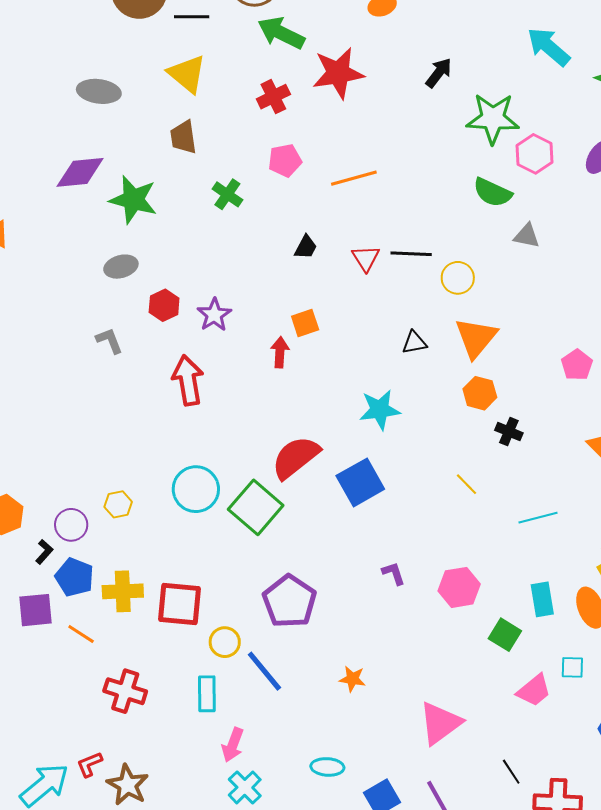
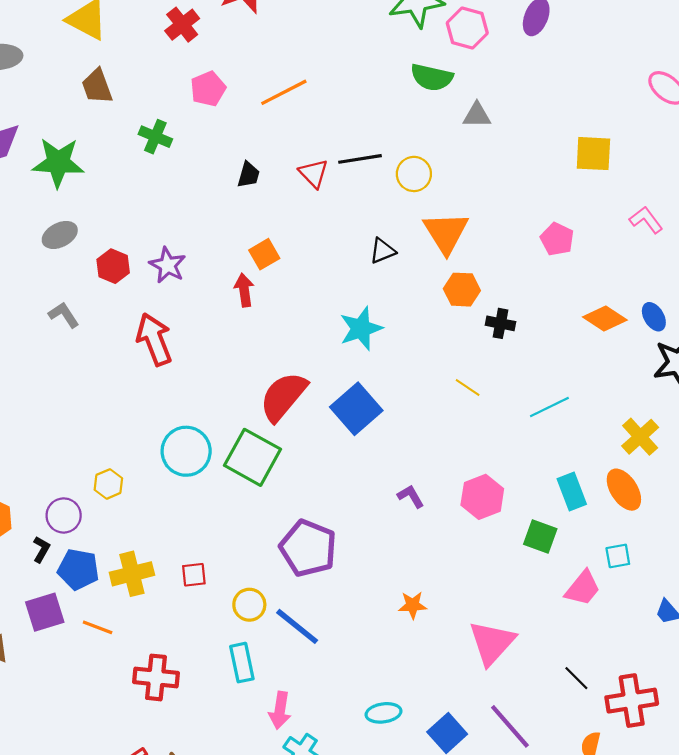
red square: (179, 604) -> (194, 575), size x0.5
orange star: (352, 679) -> (413, 605), moved

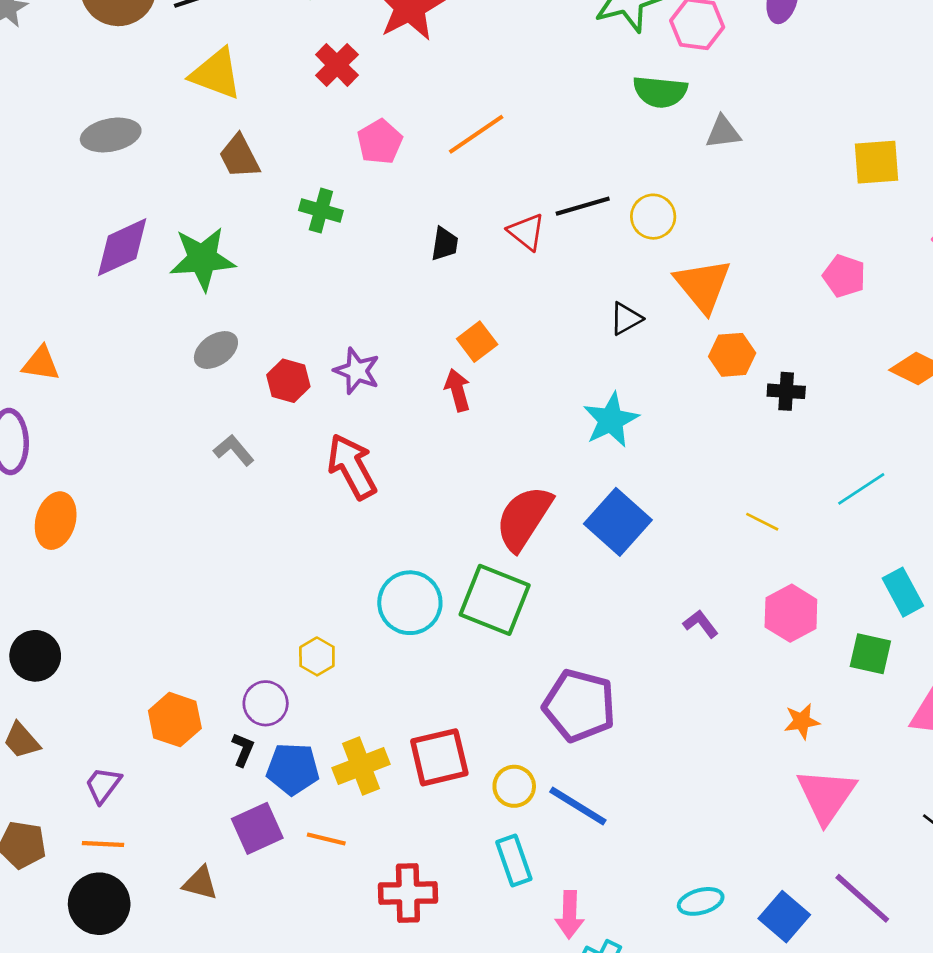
yellow line: (468, 388) -> (762, 522), moved
red square: (194, 575) -> (439, 757), size x1.8
orange star: (413, 605) -> (802, 721), moved

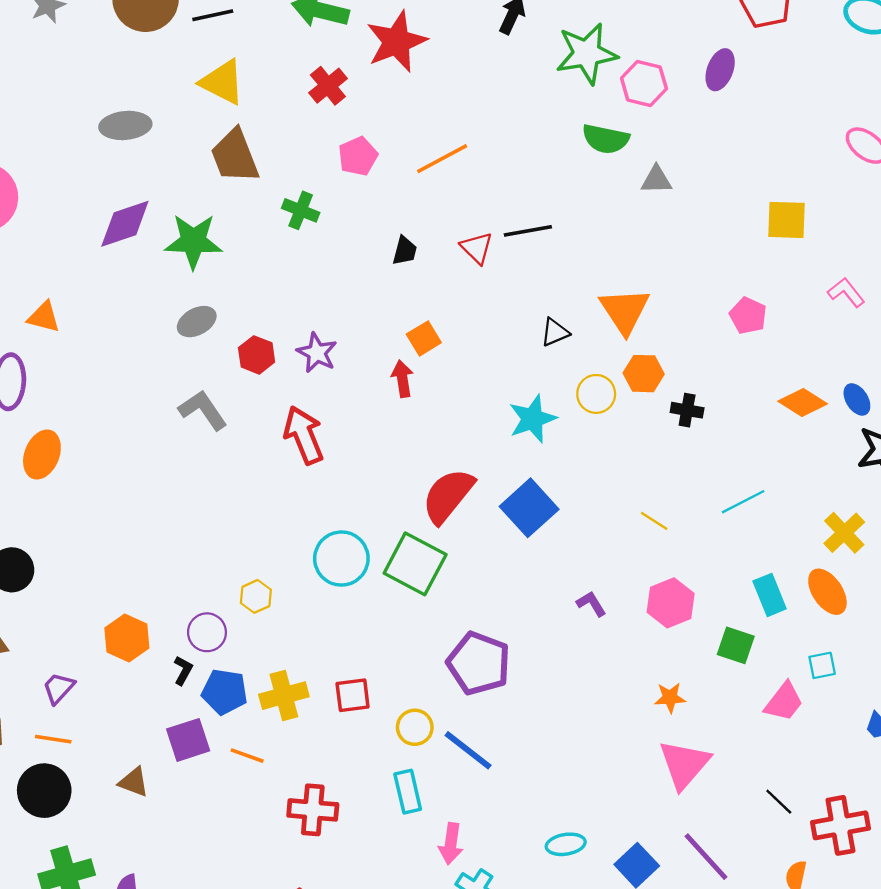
brown trapezoid: (239, 157) -> (235, 156), size x1.4
yellow circle: (653, 217) -> (596, 394), moved
gray L-shape: (234, 450) -> (203, 410), size x1.4
red square: (439, 757) -> (353, 695), size x0.7

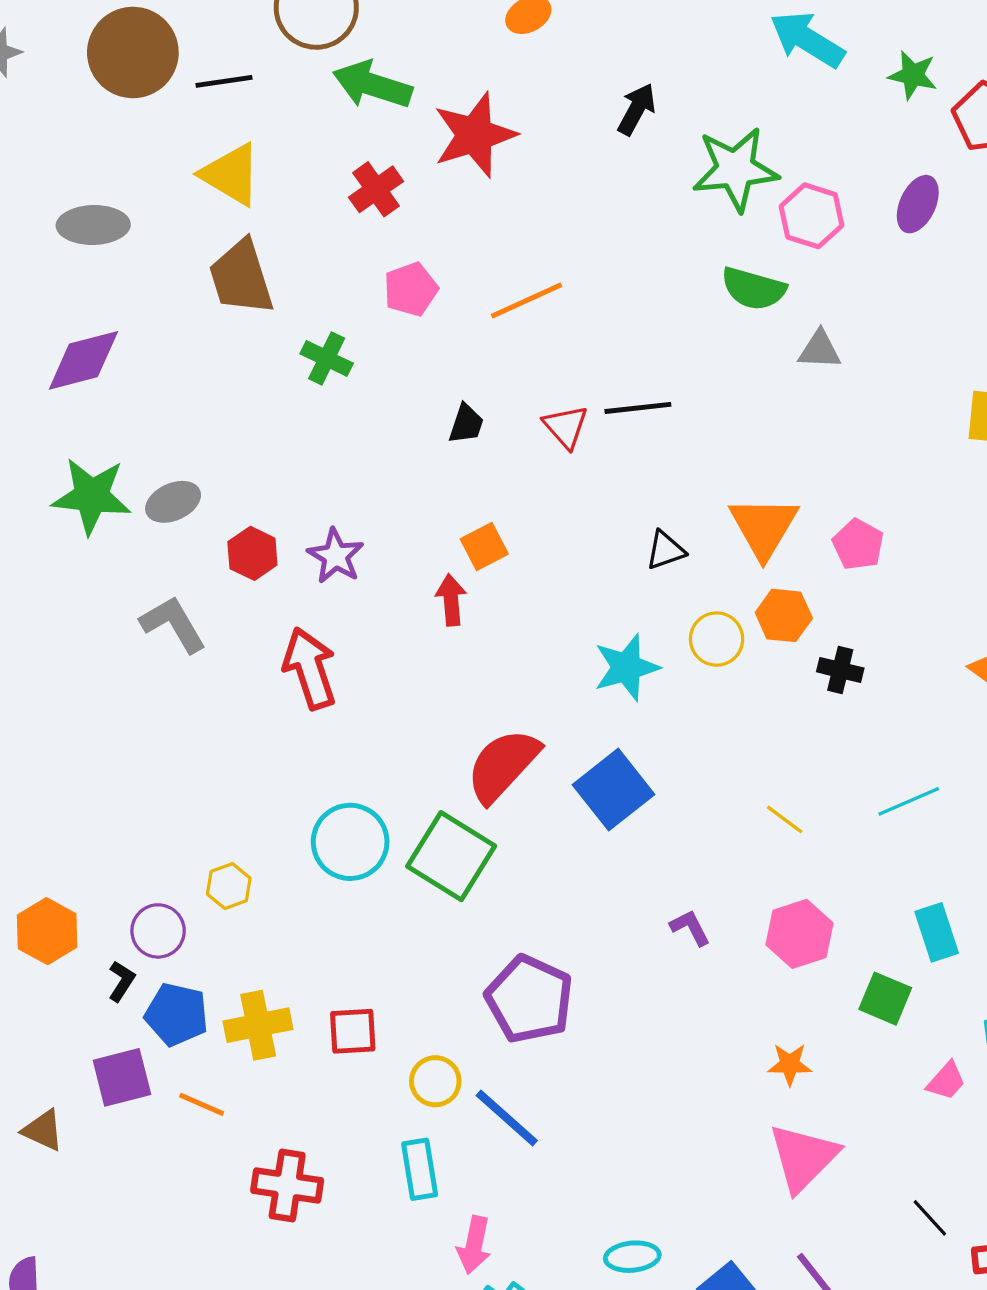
green star: (193, 241) -> (92, 496), moved
pink pentagon: (748, 316) -> (858, 544), moved
pink trapezoid: (784, 702) -> (946, 1081), size x0.7

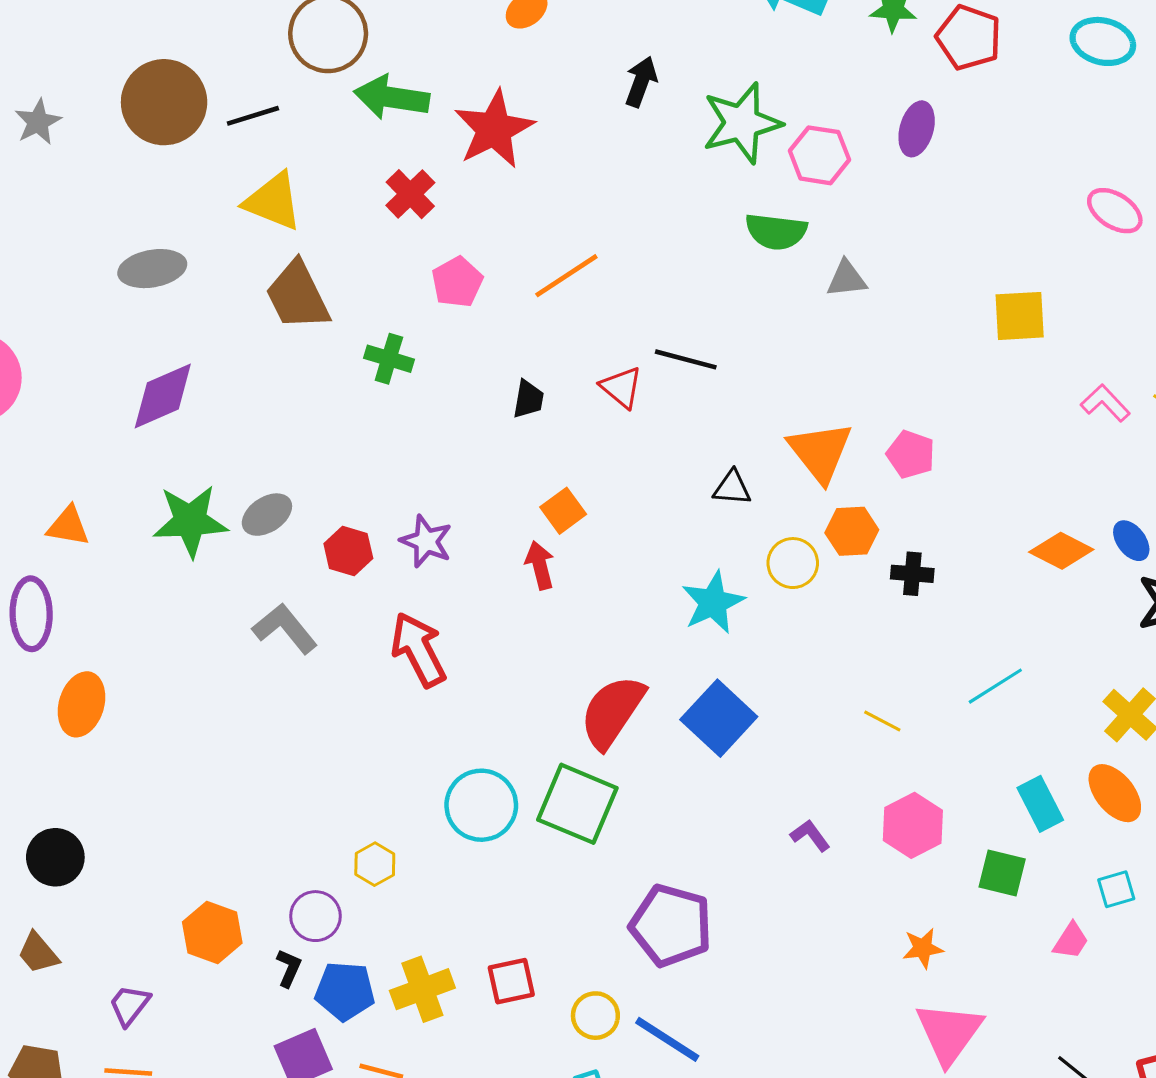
black line: (638, 408) -> (686, 359), turned 30
black triangle: (665, 550) -> (732, 488), turned 33

